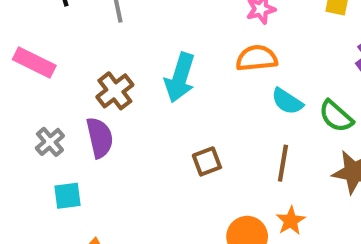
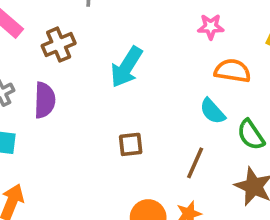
orange semicircle: (257, 58) -> (233, 71), moved
brown cross: (115, 91) -> (59, 45), moved

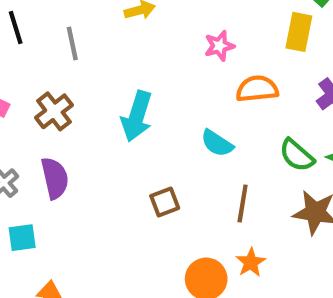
cyan semicircle: (212, 111) -> (217, 143), moved

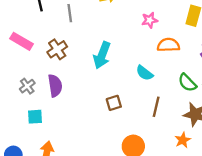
orange star: (251, 262) -> (183, 140), moved

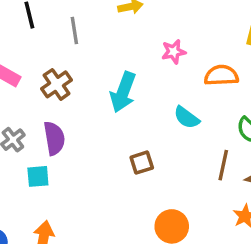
pink star: (150, 20) -> (174, 52), moved
brown line: (156, 107) -> (223, 165), moved
cyan square: (35, 117) -> (38, 176), moved

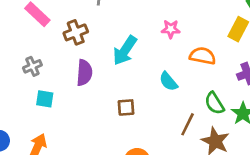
purple semicircle: (54, 138) -> (84, 73), moved

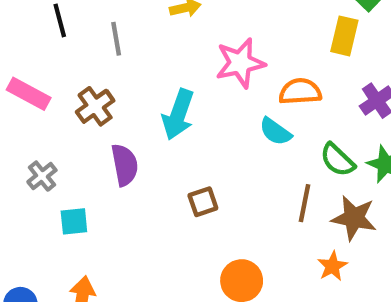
pink star: (171, 29) -> (240, 63), size x1.6
cyan semicircle: (168, 81) -> (275, 132), moved

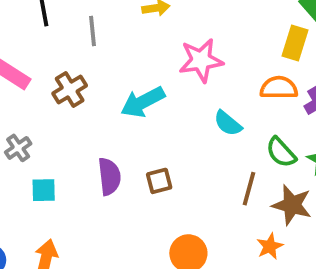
orange semicircle: (300, 92) -> (279, 88), moved
cyan arrow: (178, 114) -> (143, 102), turned 39
purple semicircle: (125, 165) -> (109, 176), moved

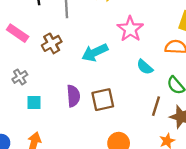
pink star: (201, 60) -> (130, 29), turned -30
brown square: (159, 181) -> (103, 100), size x1.5

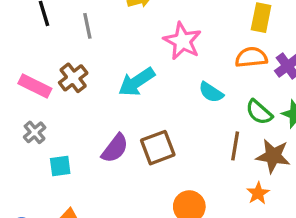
pink rectangle: (18, 33) -> (35, 86), moved
purple semicircle: (73, 96) -> (115, 148), turned 50

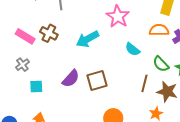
brown cross: (73, 78) -> (49, 33), turned -30

